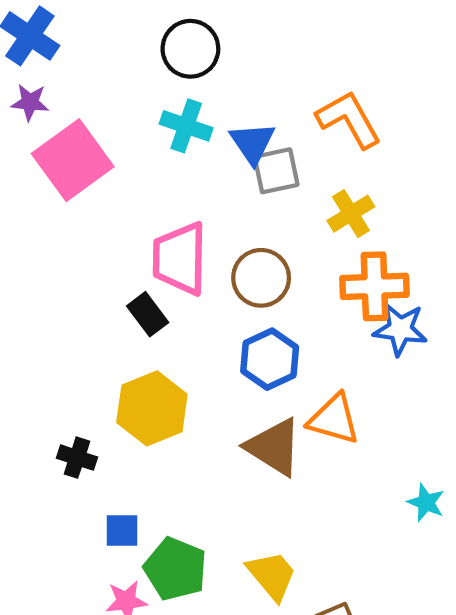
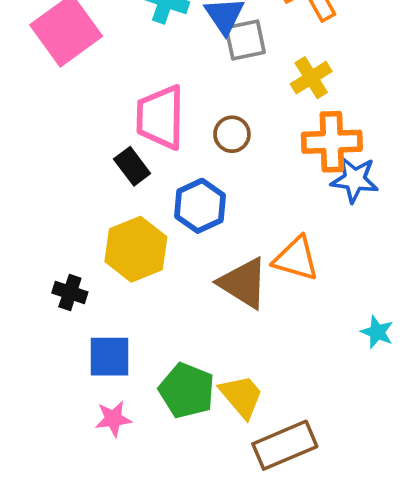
brown circle: (261, 278) -> (232, 134), size x0.7
blue hexagon: (270, 359) -> (200, 206), moved
blue square: (122, 530) -> (109, 357), size x1.4
green pentagon: (175, 569) -> (187, 391), moved

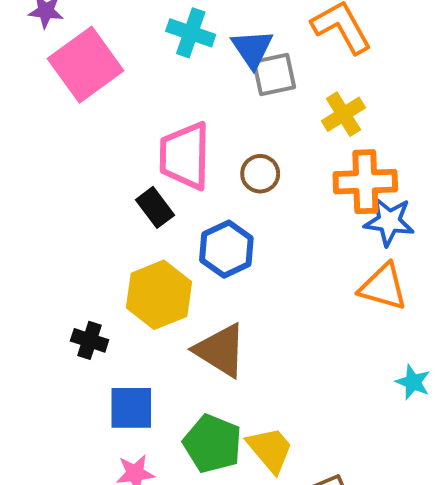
orange triangle: (296, 259) -> (383, 287), moved
brown triangle: (243, 283) -> (220, 350), moved

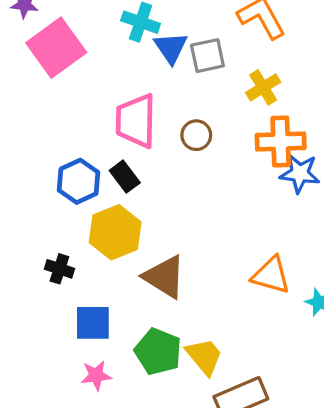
blue triangle: (252, 49) -> (171, 48), moved
black rectangle: (155, 207) -> (125, 177), moved
blue hexagon: (226, 249) -> (79, 181), moved
orange triangle: (383, 287) -> (271, 275), moved

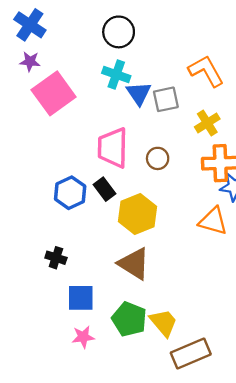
yellow hexagon: (115, 232) -> (138, 214), moved
orange triangle: (271, 275) -> (213, 221), moved

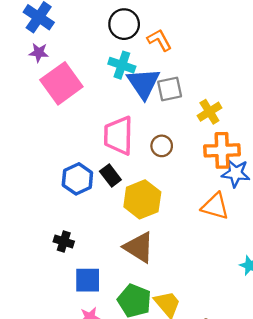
orange L-shape: (206, 71) -> (159, 40), moved, size x0.7
blue triangle: (139, 93) -> (143, 83), size x1.4

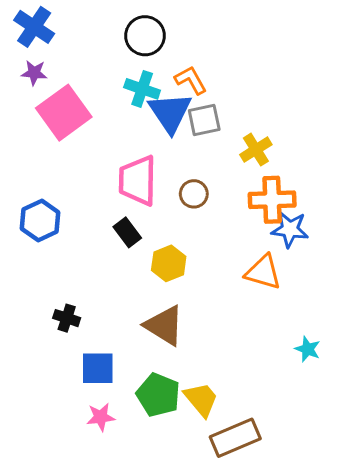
orange L-shape: (159, 40) -> (191, 80), moved
blue hexagon: (77, 179) -> (40, 220), moved
yellow hexagon: (142, 199) -> (169, 263), size x0.7

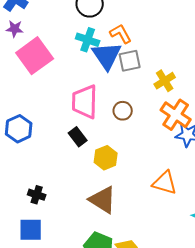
orange cross: (272, 200) -> (176, 115), turned 36
orange triangle: (263, 272) -> (165, 183), moved
blue square: (98, 368) -> (31, 230), moved

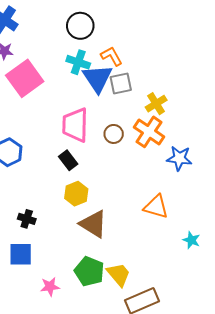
orange cross: (176, 115) -> (149, 132), moved
yellow hexagon: (106, 158) -> (76, 194), moved

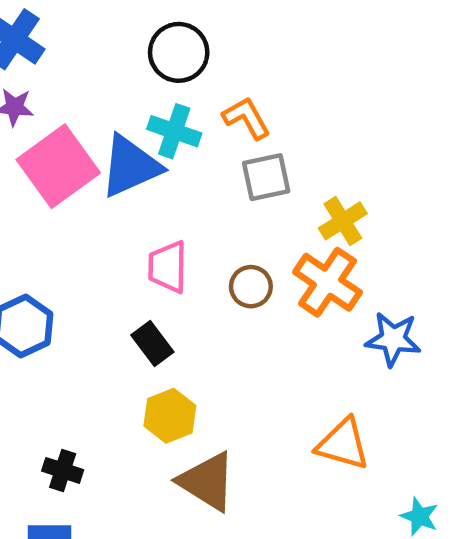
blue triangle: (97, 78) -> (130, 166), moved, turned 40
pink trapezoid: (75, 125) -> (168, 267), size x0.7

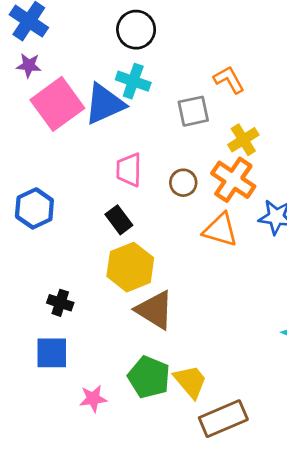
orange L-shape: (246, 118) -> (229, 80), moved
yellow hexagon: (170, 416) -> (130, 267), size x1.4
orange triangle: (343, 444) -> (220, 230), moved

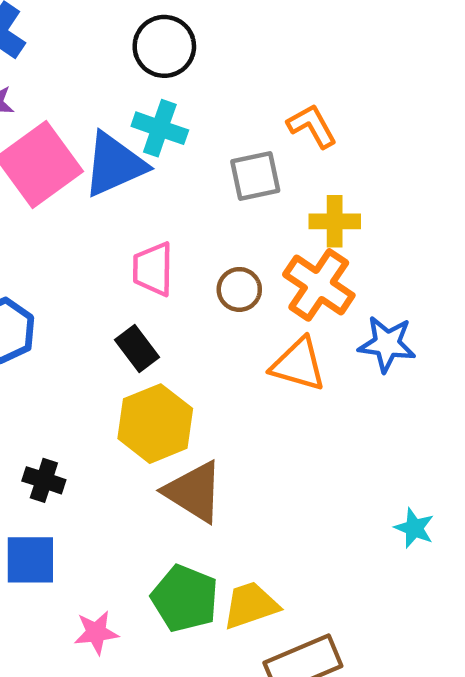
yellow cross: (243, 140) -> (335, 221), turned 32
yellow trapezoid: (190, 381) -> (251, 605), turned -69

